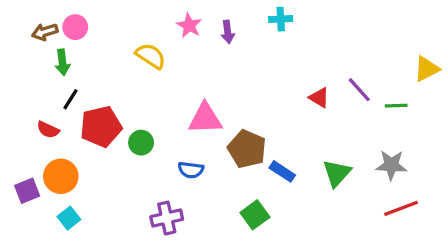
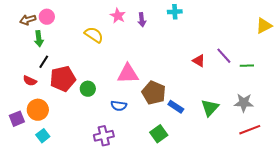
yellow triangle: (427, 69) -> (264, 26), moved

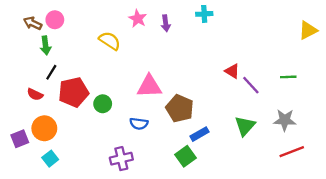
brown arrow: (28, 20) -> (33, 23), turned 42
purple line: (224, 56) -> (251, 85), moved
blue rectangle: (176, 107) -> (200, 134), moved, turned -63

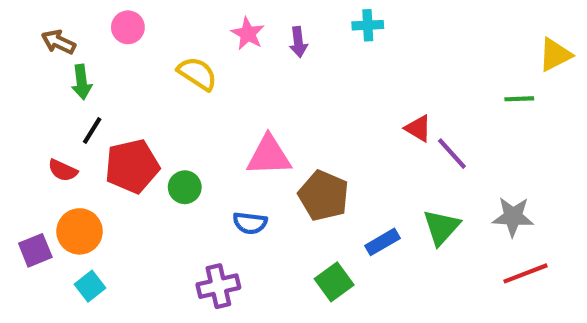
pink circle: (55, 20) -> (128, 27), moved
green line: (288, 77) -> (519, 99), moved
blue rectangle: (200, 134) -> (383, 242), moved

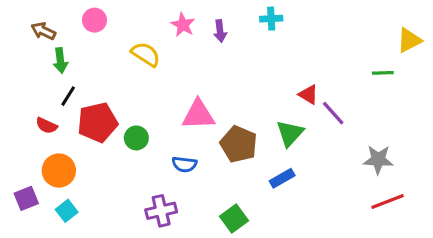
green triangle: (441, 227) -> (290, 133), moved
purple square: (35, 250) -> (26, 198), moved
green square: (334, 282) -> (234, 219), moved

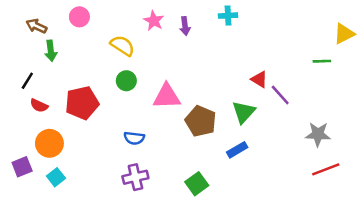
black line: (68, 96) -> (27, 81), moved
green circle: (136, 138) -> (126, 81), moved
blue semicircle: (184, 164) -> (134, 138), moved

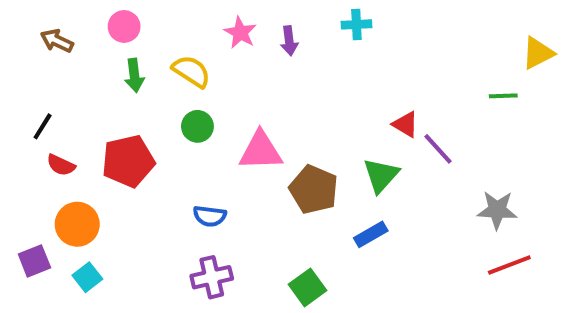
green arrow: (51, 51) -> (134, 75), moved

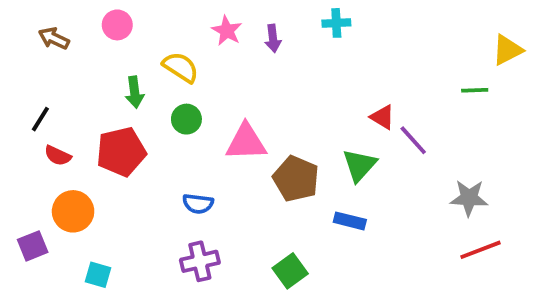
green arrow: (134, 75) -> (135, 92), moved
blue rectangle: (371, 234) -> (350, 221), turned 44
cyan square: (87, 277) -> (98, 275), moved, turned -36

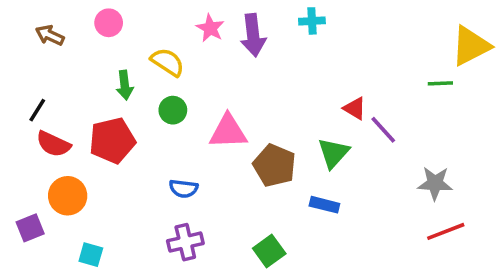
purple arrow: (273, 38) -> (253, 35), size x1.6
yellow triangle: (507, 50) -> (471, 46), size x1.4
red semicircle: (58, 156) -> (53, 144), size x1.4

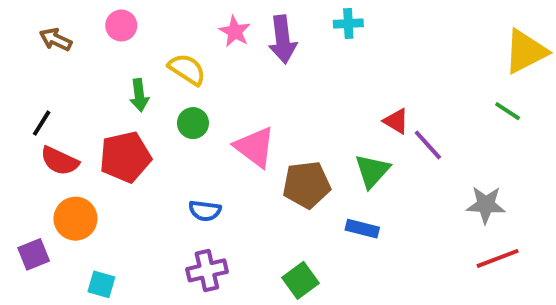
green line: (440, 83) -> (508, 111), moved, turned 35
pink triangle: (228, 132) -> (255, 147), turned 39
brown pentagon: (275, 165) -> (306, 185), turned -30

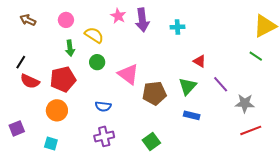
cyan cross: (348, 24) -> (177, 27), moved
pink circle: (121, 25) -> (66, 20), moved
purple line: (428, 145) -> (221, 84), moved
orange circle: (75, 219) -> (57, 110), moved
blue rectangle: (362, 229) -> (192, 115), moved

